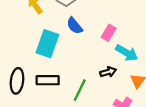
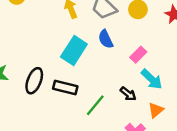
black arrow: (108, 72) -> (128, 94), turned 42

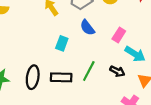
cyan rectangle: (74, 51) -> (62, 43), size x0.6
green line: (95, 105) -> (89, 71), moved

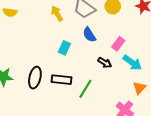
green line: (89, 71) -> (85, 89), moved
black arrow: (117, 71) -> (105, 63), moved

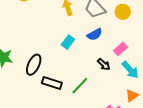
blue semicircle: (89, 35) -> (95, 34), turned -98
black rectangle: (62, 80) -> (52, 83), moved

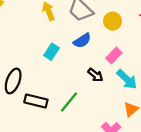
yellow circle: (123, 12) -> (113, 21), moved

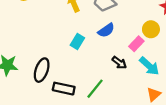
yellow circle: (113, 21) -> (151, 29), moved

